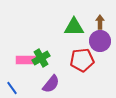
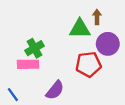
brown arrow: (100, 22) -> (97, 17), moved
green cross: (41, 58) -> (34, 48), moved

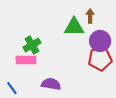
red pentagon: (88, 64) -> (100, 59), moved
purple semicircle: (55, 90) -> (51, 84), turned -120

